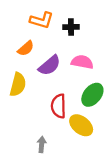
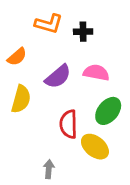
orange semicircle: (26, 48) -> (17, 57), moved

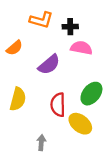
pink semicircle: (96, 73) -> (81, 48), moved
yellow semicircle: (21, 99) -> (18, 99), moved

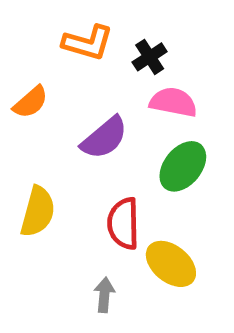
black cross: (70, 27) -> (150, 57), turned -32
green ellipse: (91, 94) -> (183, 166), moved
gray arrow: (41, 143) -> (104, 295), moved

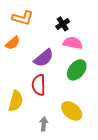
orange L-shape: (88, 43) -> (23, 18), moved
yellow semicircle: (38, 212) -> (16, 101), moved
red semicircle: (123, 223) -> (39, 85), moved

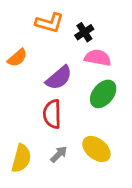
orange L-shape: (23, 18) -> (49, 23), moved
yellow semicircle: (16, 101) -> (21, 158), moved
gray arrow: (44, 124) -> (59, 154), moved, turned 40

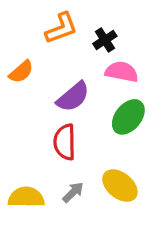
orange L-shape: (49, 23) -> (61, 28), turned -36
yellow semicircle: (21, 158) -> (26, 197), turned -104

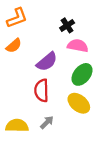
orange L-shape: (61, 28) -> (17, 18), moved
yellow ellipse: (120, 186) -> (79, 103), moved

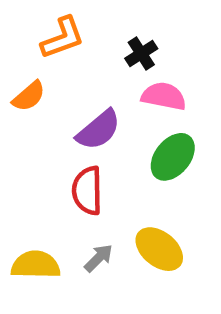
orange L-shape: (17, 18) -> (63, 38), moved
yellow ellipse: (79, 103) -> (159, 249), moved

